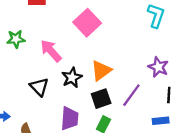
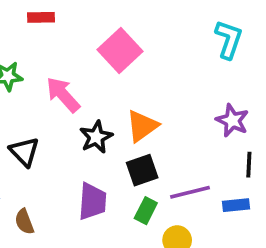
black triangle: (39, 87) -> (24, 152), moved
purple line: (131, 95) -> (190, 192), moved, turned 40

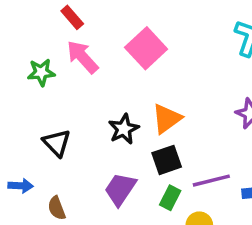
red rectangle: (41, 17) -> (72, 17), turned 50
pink arrow: (63, 95) -> (82, 57), moved
purple trapezoid: (92, 201) -> (120, 189), turned -150

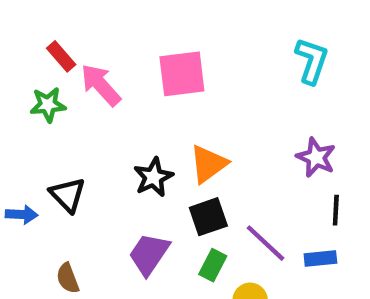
red rectangle: (72, 17) -> (61, 56), moved
pink square: (146, 48) -> (182, 74), turned 36
purple line: (211, 181) -> (265, 243), turned 57
blue arrow: (21, 186) -> (22, 215), moved

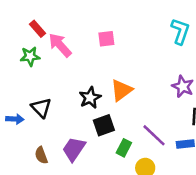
pink square: (182, 74) -> (106, 39), size x0.6
black square: (208, 217) -> (104, 125), moved
purple trapezoid: (149, 254) -> (74, 149), moved

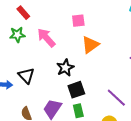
pink arrow: (60, 45) -> (46, 38), moved
orange triangle: (121, 90) -> (90, 45), moved
green rectangle: (124, 148) -> (78, 111), moved, turned -40

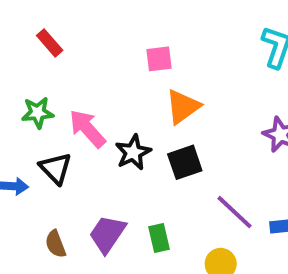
green star: (17, 35) -> (38, 113), moved
pink arrow: (46, 38) -> (87, 129), moved
black square: (76, 90) -> (185, 162), moved

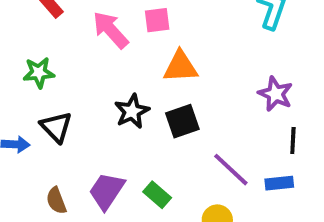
orange triangle: (183, 107) -> (180, 67), turned 33
pink arrow: (87, 129) -> (111, 30), moved
green rectangle: (159, 238) -> (157, 195), turned -36

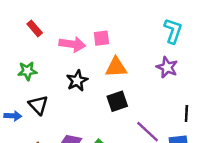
pink arrow: (111, 30) -> (72, 44), turned 140
purple star: (275, 94) -> (167, 67), moved
black star: (132, 111) -> (77, 81), moved

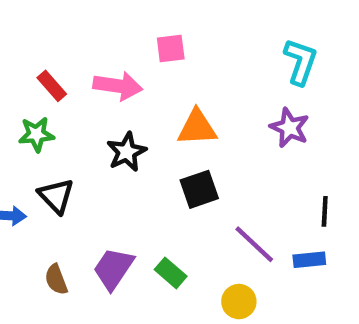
red rectangle: (35, 28) -> (52, 86), moved
pink square: (101, 38) -> (171, 48), moved

